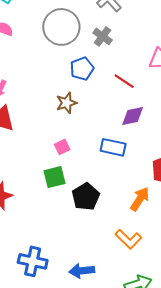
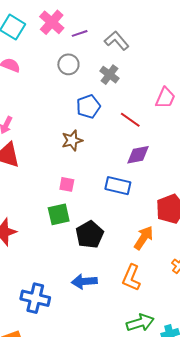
gray circle: (61, 27) -> (68, 64), size x0.6
pink square: (62, 147) -> (67, 184), turned 35
orange L-shape: (128, 239) -> (131, 278), turned 68
blue arrow: (82, 271) -> (84, 281), moved

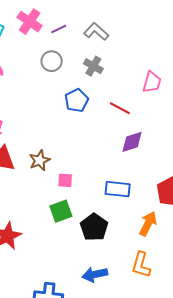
brown star: (72, 140) -> (40, 160), moved
blue rectangle: (118, 186) -> (118, 189), moved

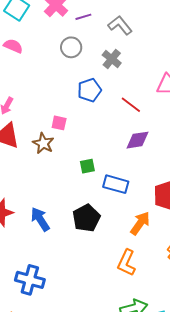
brown star: (40, 160) -> (43, 143), turned -30
pink square: (65, 180) -> (59, 123), moved
green square: (61, 211) -> (87, 166), moved, size x0.7
blue arrow: (95, 274) -> (40, 219), moved, turned 60

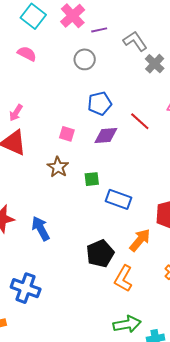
gray cross: (112, 59) -> (155, 64), moved
purple diamond: (137, 140) -> (106, 135), moved
brown star: (43, 143) -> (58, 167), moved
black pentagon: (86, 218) -> (100, 254), moved

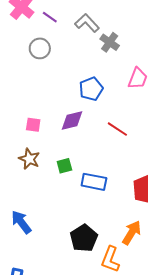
purple line: (99, 30) -> (50, 17), turned 56
blue pentagon: (100, 103) -> (91, 89), moved
red line: (140, 121) -> (117, 129), moved
orange arrow: (140, 240) -> (132, 233), moved

